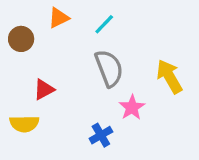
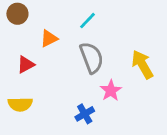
orange triangle: (59, 18) -> (49, 38), moved
brown circle: (21, 39) -> (17, 14), moved
red triangle: (44, 89) -> (26, 65), moved

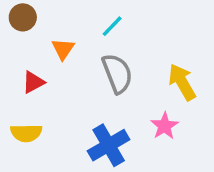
orange triangle: (49, 38) -> (63, 49), turned -30
pink star: (111, 91) -> (165, 126), moved
blue cross: (85, 114) -> (109, 145), size x1.6

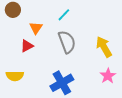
red triangle: (33, 82) -> (27, 46), moved
pink star: (165, 126) -> (108, 76), moved

